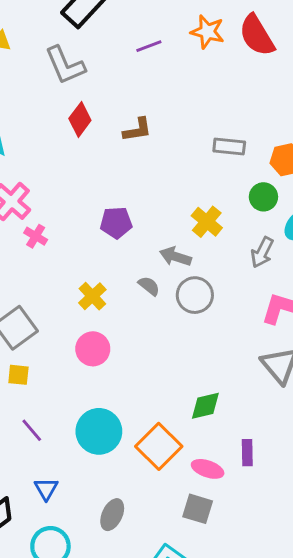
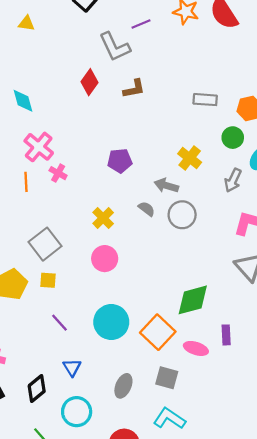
gray L-shape: (65, 65) -> (115, 47), moved
green diamond: (205, 406) -> (193, 300), size x1.4
gray square: (198, 509) -> (167, 378), moved

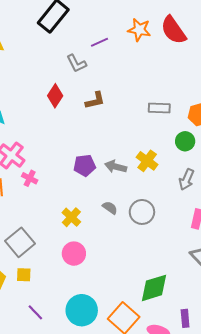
gray L-shape: (115, 47) -> (77, 63), size x0.7
gray arrow: (166, 186) -> (116, 167), moved

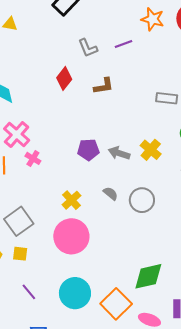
purple line: (99, 42) -> (124, 44), moved
pink circle: (74, 254) -> (71, 236), size x1.5

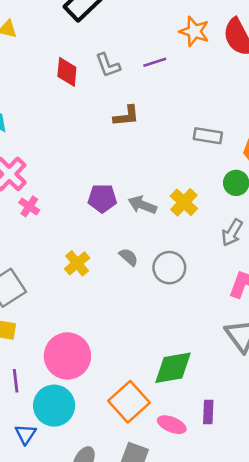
red diamond: (64, 79) -> (67, 72), moved, turned -35
pink circle: (71, 236) -> (67, 356), moved
purple line: (29, 292) -> (16, 381), turned 30
cyan circle: (75, 293) -> (54, 406), moved

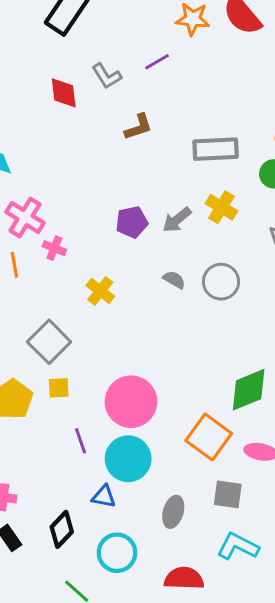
gray rectangle: (208, 136) -> (216, 149), moved, size x1.4
gray arrow: (142, 205) -> (177, 220), turned -48
yellow cross: (77, 263) -> (100, 291), moved
blue triangle: (26, 434) -> (104, 497), turned -40

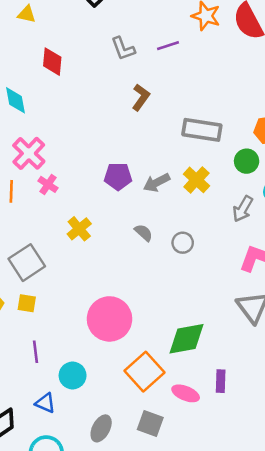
red diamond: (64, 93) -> (52, 62), moved
brown L-shape: (138, 127) -> (141, 97), turned -48
gray circle: (221, 282) -> (183, 243), size x0.7
pink circle: (131, 402) -> (109, 319), moved
cyan circle: (128, 459) -> (73, 375), size x0.7

